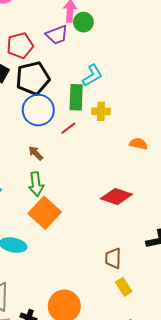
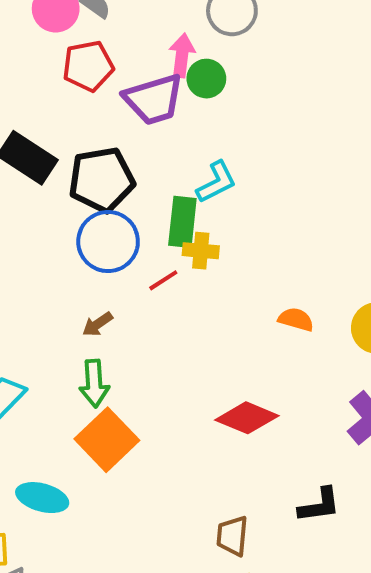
purple trapezoid: (57, 35) -> (154, 99), size x1.4
red pentagon: (20, 46) -> (88, 66), moved
yellow cross: (101, 111) -> (201, 251), moved
brown arrow: (36, 153) -> (97, 324), turned -84

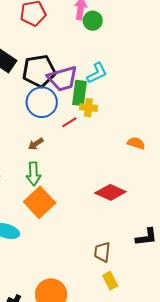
purple trapezoid: (154, 99) -> (62, 79), moved

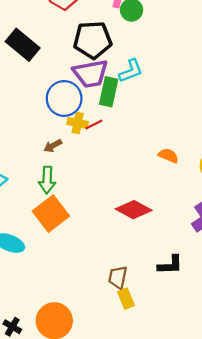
black pentagon: (39, 71) -> (93, 40), moved
yellow cross: (88, 108) -> (78, 123), moved
yellow rectangle: (110, 281) -> (126, 299), moved

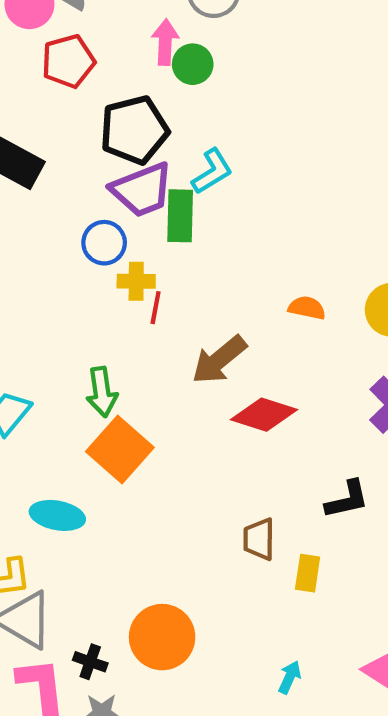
blue circle: (64, 98) -> (104, 243), size x0.7
red line: (94, 124) -> (156, 308), moved, turned -42
brown arrow: (53, 146) -> (219, 360), moved, size x1.8
yellow rectangle: (126, 299) -> (308, 573), moved, turned 42

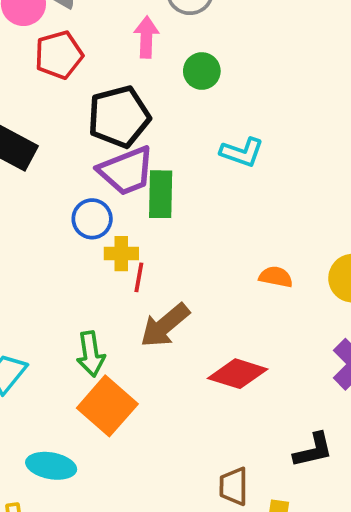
green circle: (193, 64) -> (202, 71), moved
cyan L-shape: (212, 171) -> (242, 152), moved, turned 51
brown arrow: (219, 360) -> (165, 325), moved

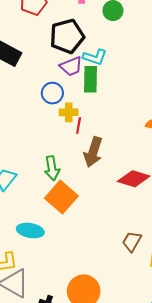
cyan L-shape: (242, 152) -> (95, 57), moved
purple trapezoid: (126, 171) -> (71, 66), size x0.7
brown arrow: (165, 325) -> (93, 152), turned -32
brown trapezoid: (234, 486) -> (132, 241), turned 30

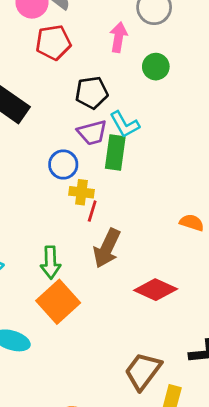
black pentagon: (67, 36) -> (92, 93), size x0.7
cyan L-shape: (95, 57) -> (125, 124), turned 35
brown trapezoid: (132, 241) -> (143, 371), size x1.4

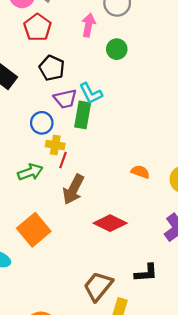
red pentagon: (53, 42) -> (37, 27), turned -30
black pentagon: (92, 93) -> (52, 68), moved, turned 30
green arrow: (51, 263) -> (30, 172), moved, turned -110

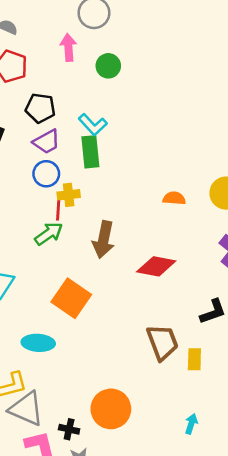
purple trapezoid: (65, 99) -> (47, 142), moved
red line: (63, 160) -> (58, 210), moved
brown trapezoid: (98, 286) -> (162, 342), turned 136

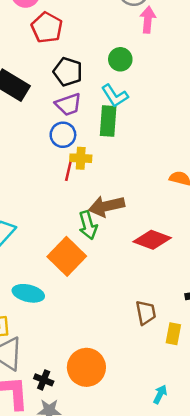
pink arrow: (68, 47) -> (148, 20), moved
green circle: (108, 66) -> (120, 59), moved
green arrow: (49, 234) -> (88, 225), moved, turned 100
brown arrow: (103, 240) -> (107, 206), turned 56
brown trapezoid: (162, 342) -> (146, 313), size x0.7

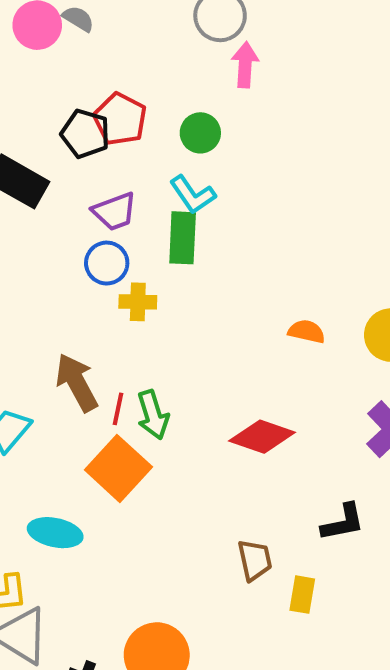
red pentagon: (47, 28) -> (120, 119), moved
black pentagon: (68, 72) -> (85, 134), moved
red line: (68, 171) -> (118, 409), moved
brown arrow: (107, 206) -> (77, 382), moved, turned 76

